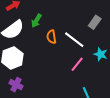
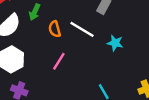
pink line: (77, 64) -> (59, 61), moved

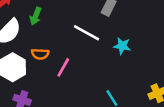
orange semicircle: (55, 29) -> (40, 54), moved, turned -70

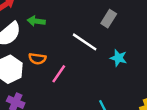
green arrow: (36, 16) -> (36, 21), turned 70

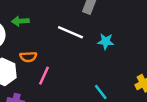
pink line: (59, 74) -> (44, 76), moved

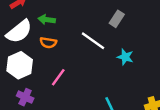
orange semicircle: (28, 57) -> (48, 43), moved

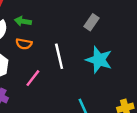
white line: (93, 41) -> (59, 56), moved, turned 40
cyan star: (125, 57) -> (99, 60), size x1.6

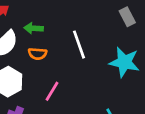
gray rectangle: (92, 22) -> (127, 17), moved, turned -56
white line: (59, 56) -> (79, 45), moved

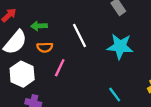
pink line: (52, 91) -> (60, 68), moved

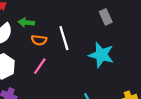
orange semicircle: (45, 47) -> (39, 40), moved

